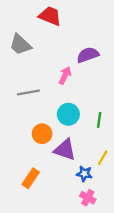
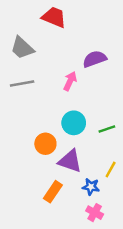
gray line: (28, 93) -> (22, 84), moved
green line: (99, 120) -> (107, 129), turned 63
orange rectangle: (31, 178) -> (53, 192), moved

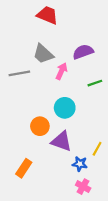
gray trapezoid: (22, 48) -> (43, 54), moved
green line: (107, 129) -> (95, 83), moved
orange rectangle: (53, 192) -> (24, 168), moved

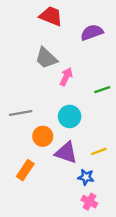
purple semicircle: (83, 52) -> (92, 32), moved
gray line: (19, 73) -> (21, 113), moved
yellow line: (97, 149) -> (99, 151), moved, turned 40
orange rectangle: (24, 168) -> (25, 170), moved

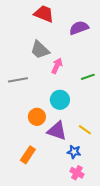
gray line: (21, 113) -> (18, 80), moved
yellow line: (99, 151) -> (85, 130), turned 56
orange rectangle: (25, 170) -> (28, 155), moved

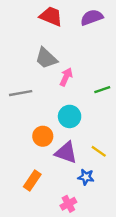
purple semicircle: (79, 28) -> (92, 17), moved
pink cross: (77, 173) -> (68, 204), moved, turned 32

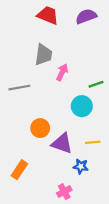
gray trapezoid: (46, 58) -> (43, 55), turned -125
cyan circle: (70, 116) -> (82, 106), moved
yellow line: (99, 151) -> (93, 142), turned -40
orange rectangle: (32, 180) -> (19, 170), moved

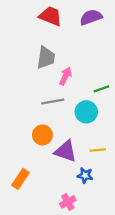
gray line: (19, 88) -> (53, 101), moved

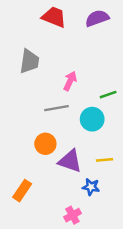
gray trapezoid: (46, 58) -> (29, 61), moved

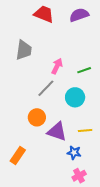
green line: (108, 95) -> (84, 70), moved
gray line: (56, 108) -> (46, 88), turned -36
pink cross: (72, 215) -> (79, 176), moved

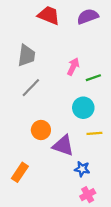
pink arrow: (57, 66) -> (73, 67), moved
gray line: (46, 88) -> (31, 88), moved
yellow line: (85, 130) -> (94, 133), moved

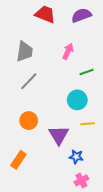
pink arrow: (73, 67) -> (68, 51), moved
orange circle: (41, 130) -> (29, 121), moved
purple triangle: (63, 146) -> (59, 135), turned 40

